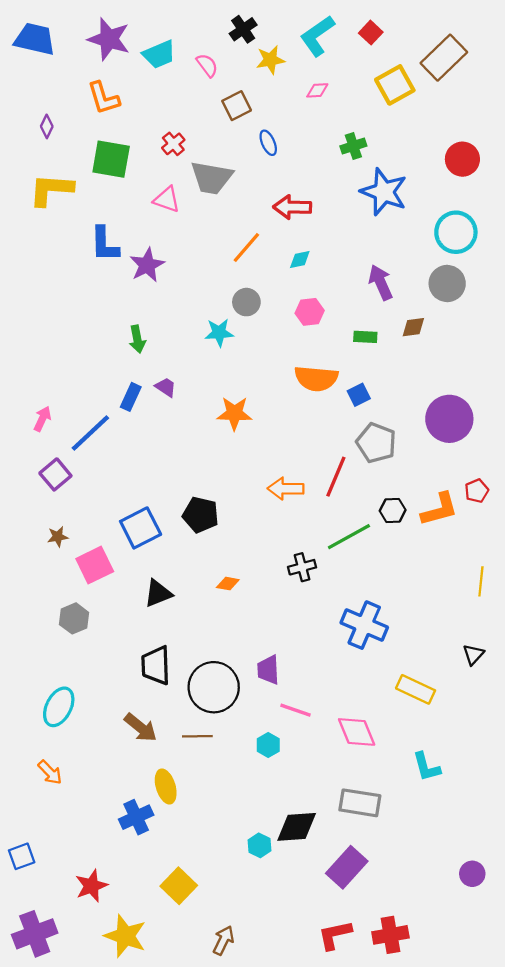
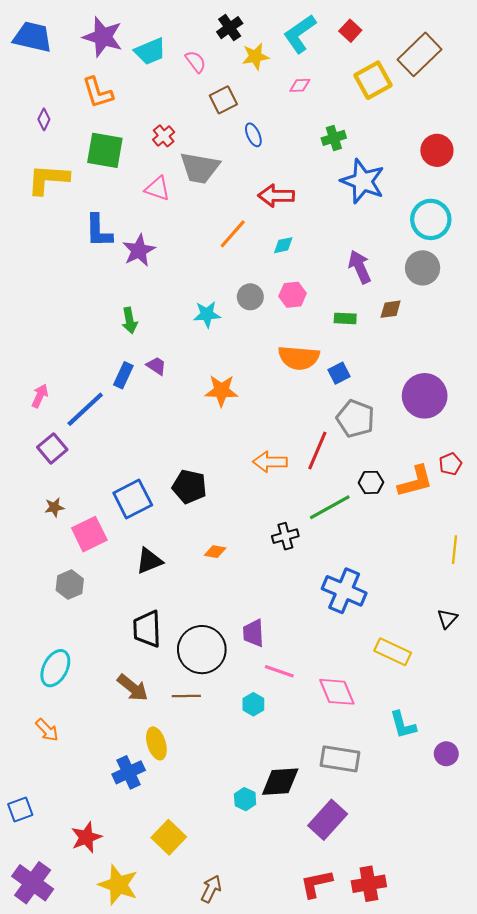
gray circle: (246, 302) -> (250, 297), moved
purple circle: (472, 874) -> (446, 754), moved
purple cross: (35, 934) -> (33, 883), turned -33

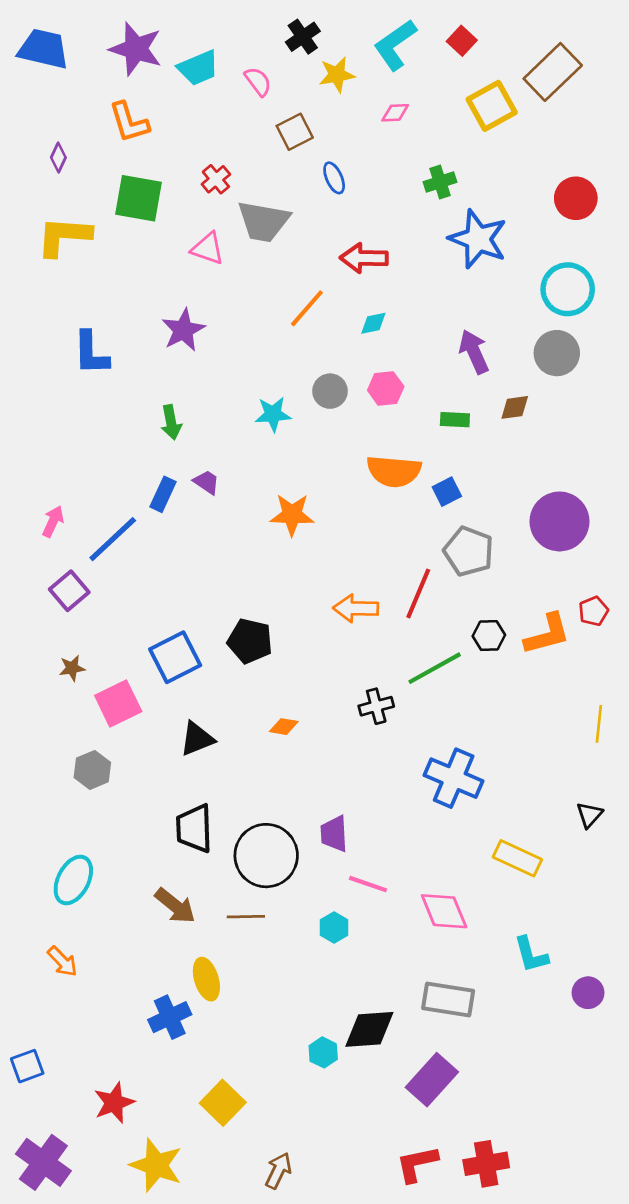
blue L-shape: (99, 231) -> (91, 353), moved

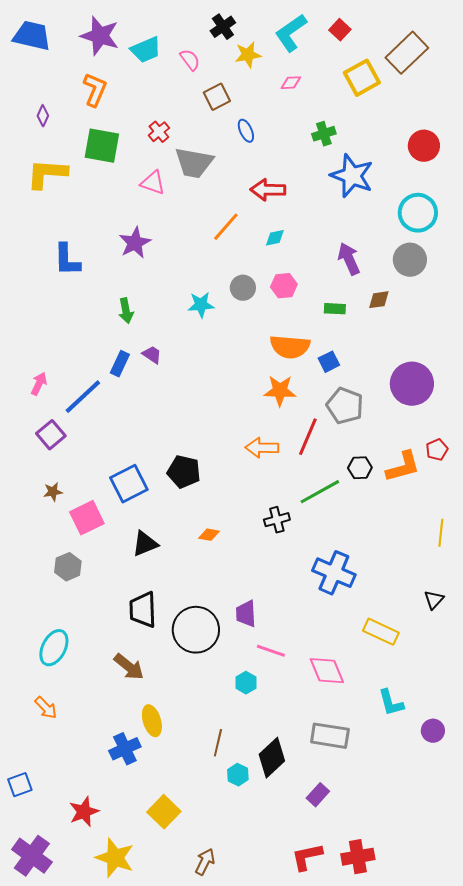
orange L-shape: (129, 122) -> (95, 90), turned -140
orange star: (292, 515) -> (280, 391), moved
brown line: (246, 917) -> (218, 743), moved, turned -76
black diamond: (369, 1029) -> (272, 758), turned -39
purple rectangle: (432, 1080) -> (318, 795), size x0.6

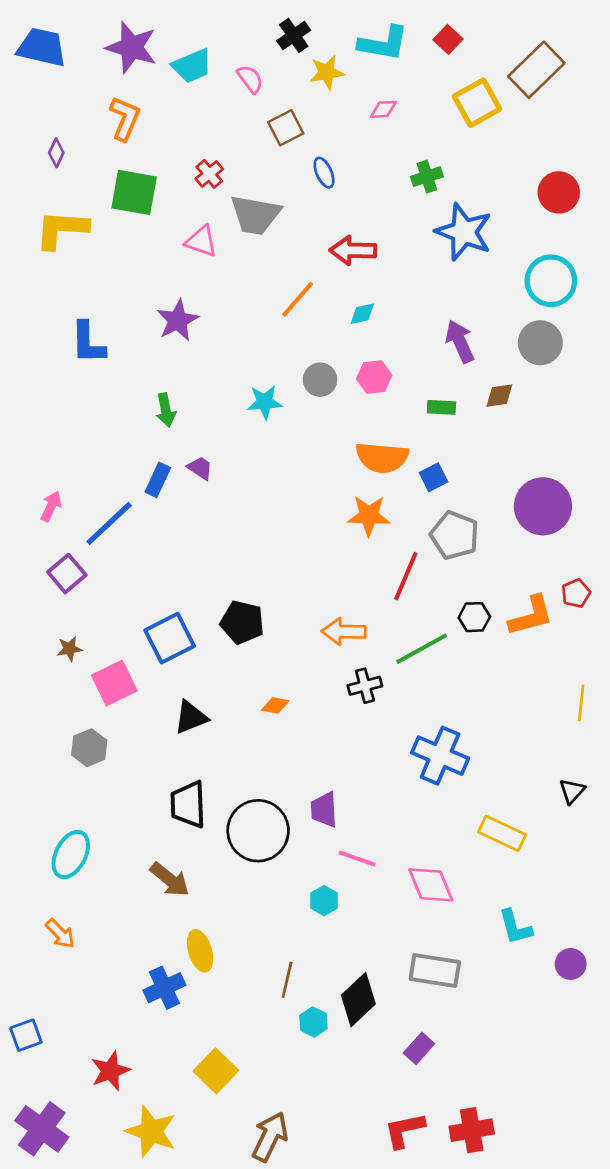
cyan L-shape: (291, 33) -> (383, 43), turned -135
orange arrow: (262, 448) -> (344, 632), moved
brown arrow: (205, 862) -> (270, 1137), size x1.4

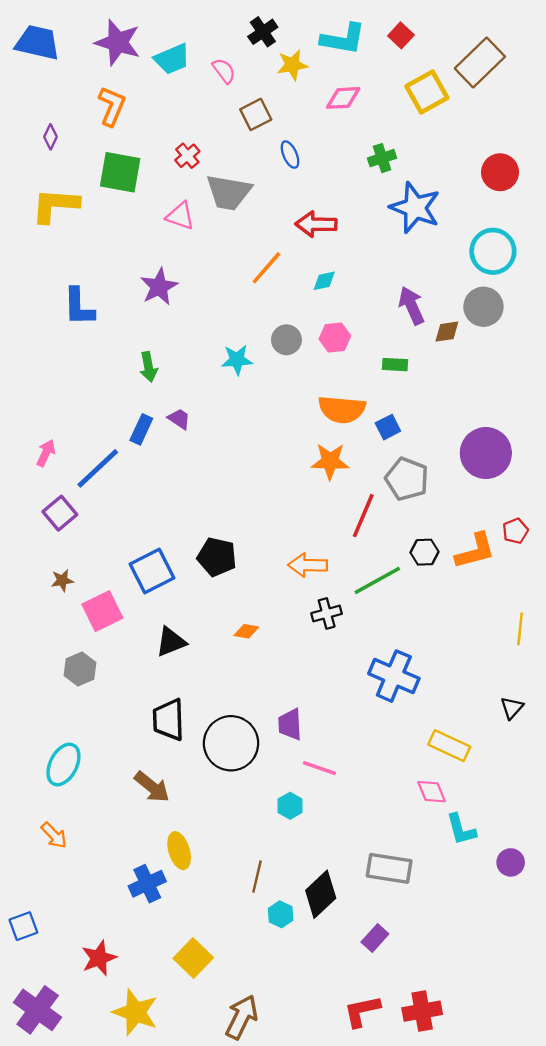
pink diamond: (383, 109) -> (343, 98), size x1.4
brown diamond: (499, 396) -> (447, 332), moved
pink diamond: (431, 885) -> (432, 792), moved, size x0.7

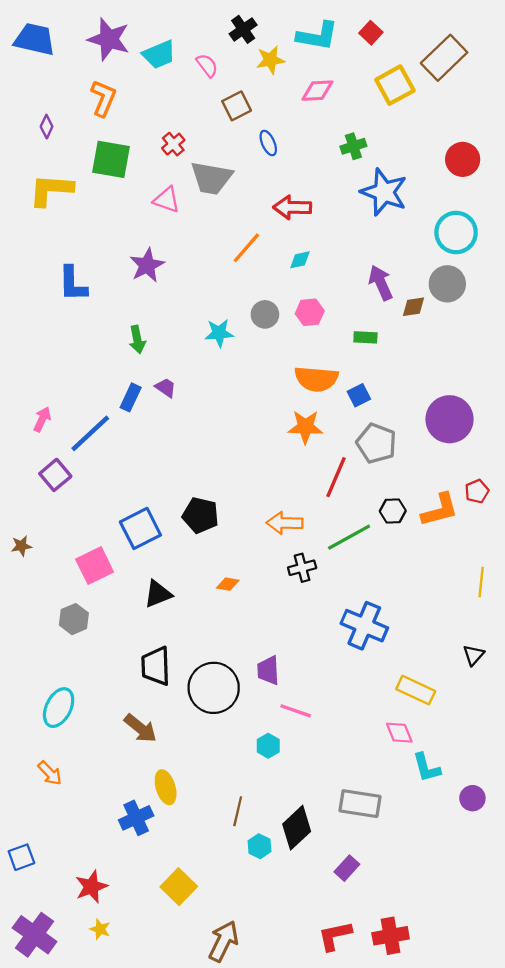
brown star: (62, 580) -> (21, 546), moved
yellow star: (135, 1012) -> (100, 929), moved, size x0.5

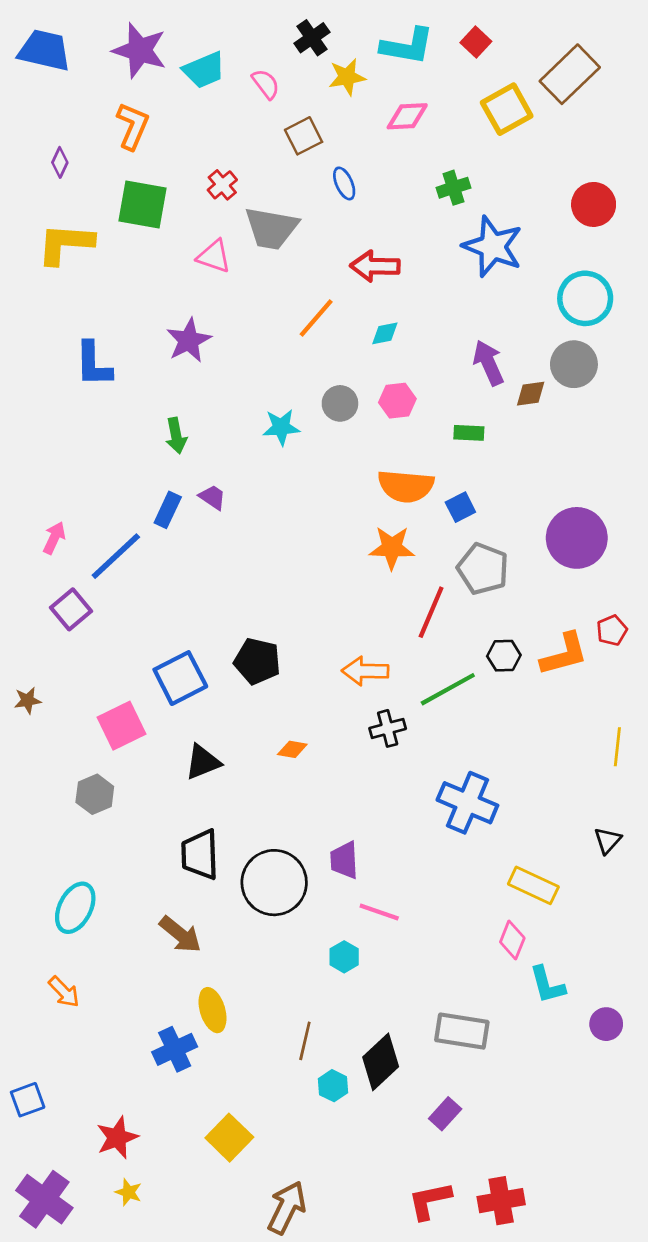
pink diamond: (399, 733) -> (512, 940), turned 44

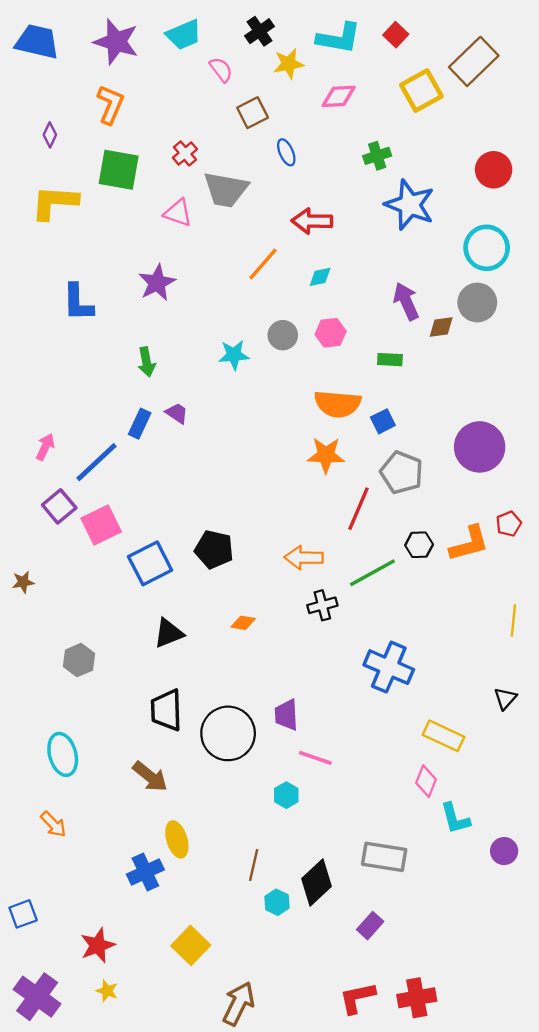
cyan trapezoid: (204, 70) -> (184, 35), moved
pink square: (121, 726) -> (101, 525), moved
cyan ellipse: (75, 908) -> (63, 754), turned -42

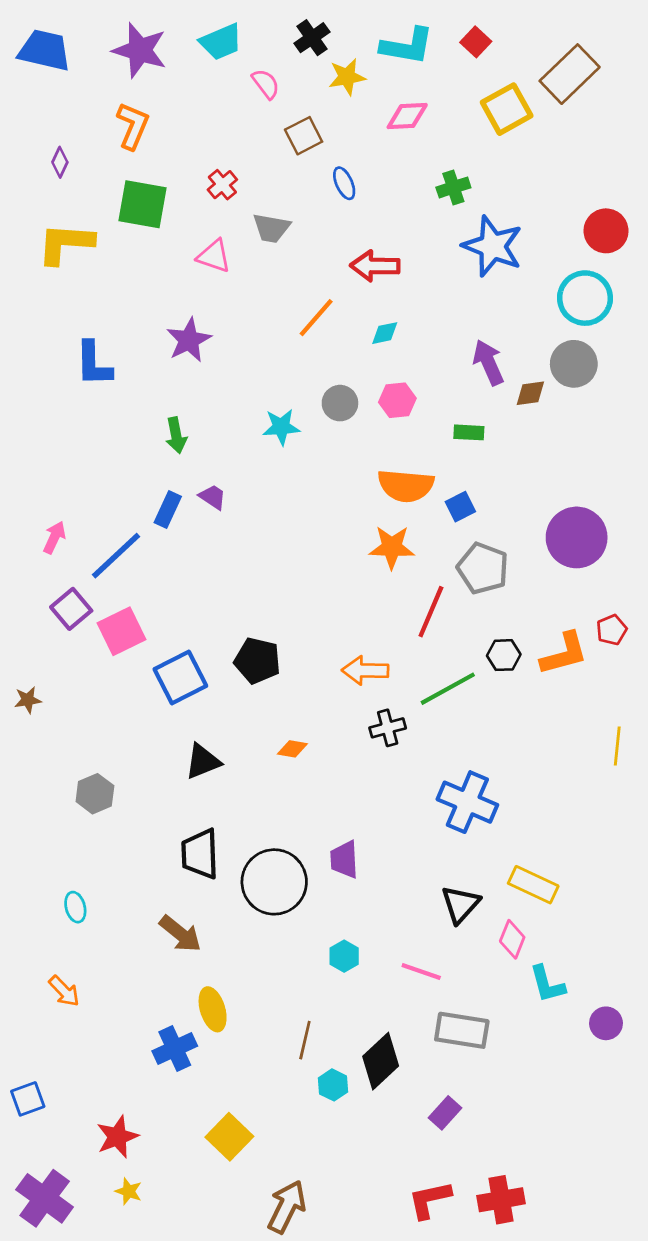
red circle: (494, 170) -> (606, 231), moved
gray trapezoid: (226, 190) -> (271, 228), size x0.7
black triangle: (505, 698) -> (460, 904), moved, size x1.4
cyan ellipse: (63, 754) -> (75, 907), size x0.6
pink line: (315, 758) -> (421, 972), moved

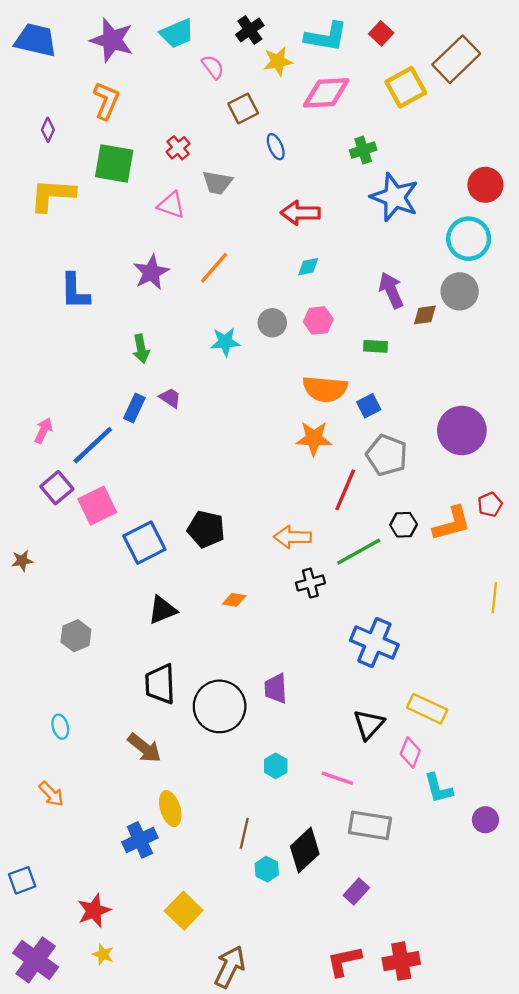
pink diamond: (407, 116) -> (326, 93), size x1.4
orange line: (316, 318) -> (214, 268), moved

